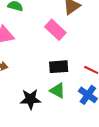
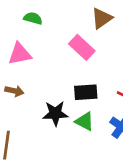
black star: (30, 99) -> (55, 113), moved

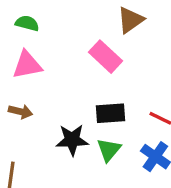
green semicircle: (33, 18) -> (27, 23), moved
green triangle: (84, 121) -> (109, 150), turned 42

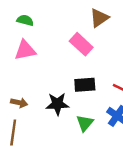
brown arrow: (20, 112) -> (19, 103), moved
green triangle: (109, 150) -> (85, 123), moved

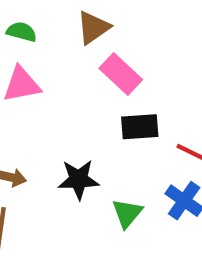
brown triangle: (99, 18) -> (93, 28), moved
black rectangle: (85, 85) -> (140, 127), moved

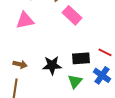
black rectangle: (140, 127) -> (81, 58), moved

